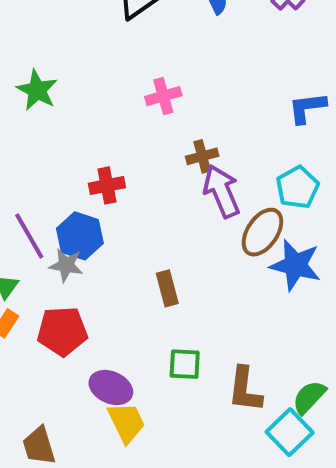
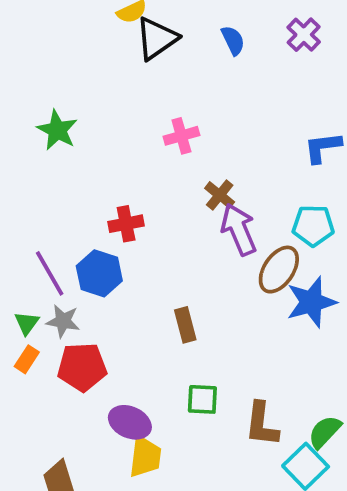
brown cross: (202, 156) -> (220, 195), turned -36
cyan pentagon: (297, 187) -> (313, 226), turned 30
gray star: (66, 265) -> (63, 321), moved
blue star: (295, 265) -> (311, 302), turned -30
yellow trapezoid: (126, 422) -> (145, 457), turned 33

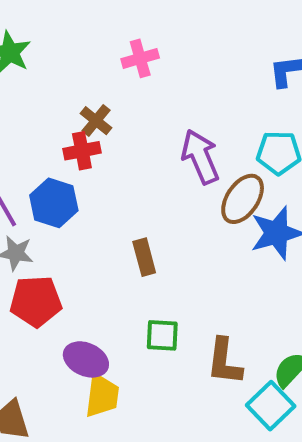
brown cross: (220, 195) -> (96, 121), moved

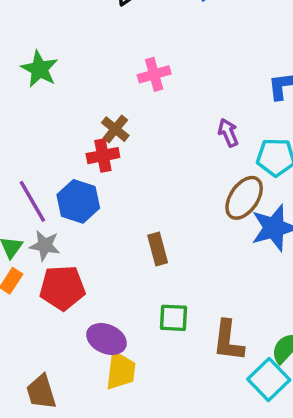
purple arrow: (200, 157) -> (228, 133), moved, size x0.6

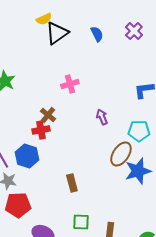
purple arrow: (228, 133) -> (102, 117), moved

